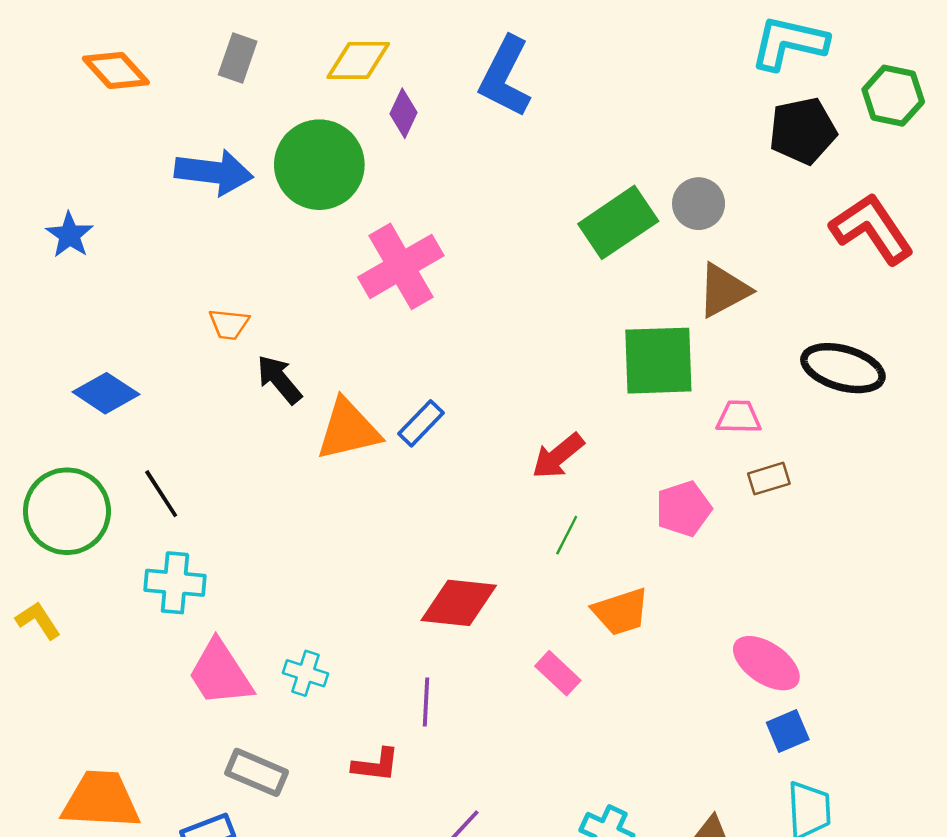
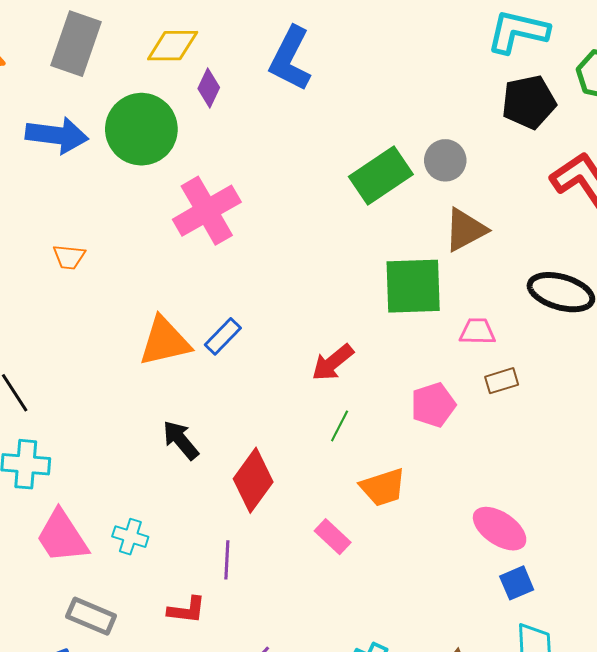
gray rectangle: (238, 58) -> (76, 44), size x1.6
black arrow: (279, 379) -> (181, 440), moved
red diamond: (459, 603) -> (253, 480), turned -60

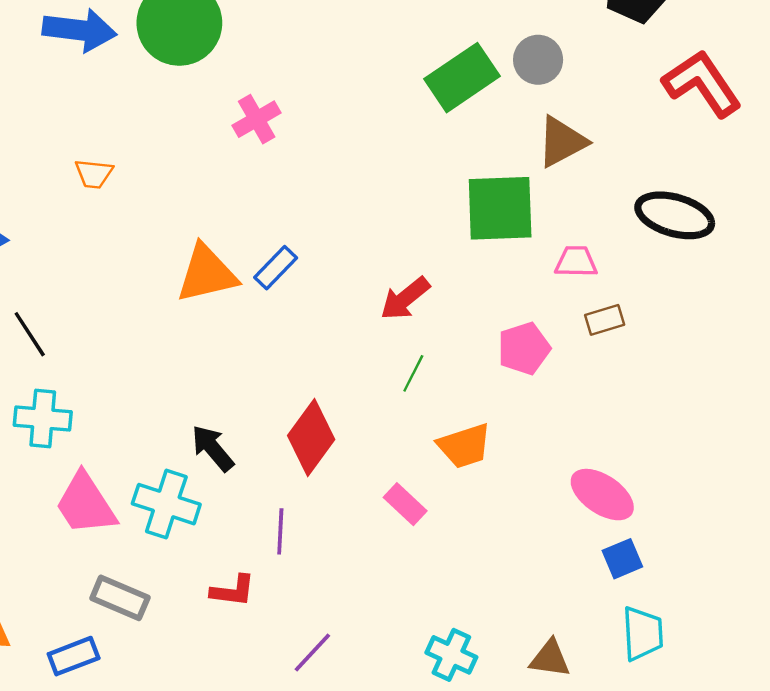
pink cross: (207, 211) -> (257, 119), size x0.6
black arrow: (181, 440) -> (213, 448), moved
cyan cross: (130, 537) -> (166, 504), size x1.6

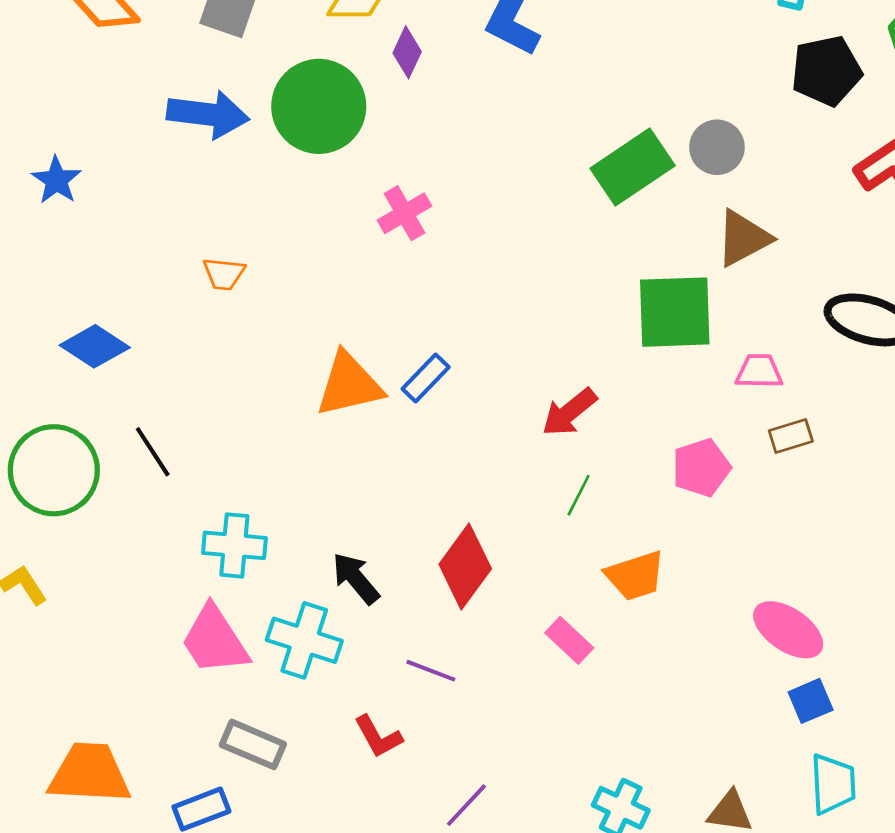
cyan cross: (43, 419) -> (234, 545), moved
purple line: (280, 531) -> (431, 671), turned -72
red L-shape: (233, 591) -> (378, 737), turned 54

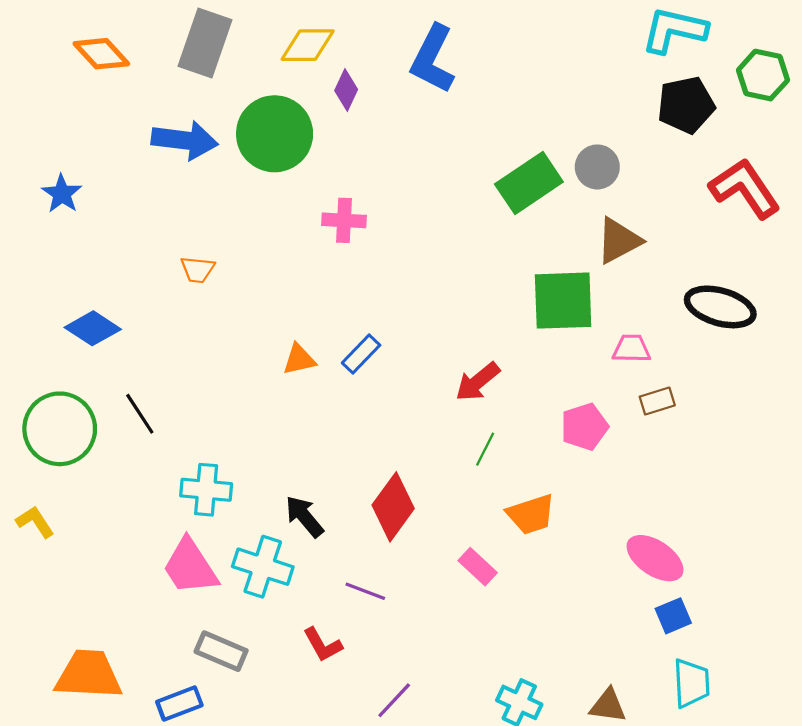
pink cross: (404, 213) -> (344, 220), turned 33
orange triangle: (349, 385) -> (299, 359), size x0.6

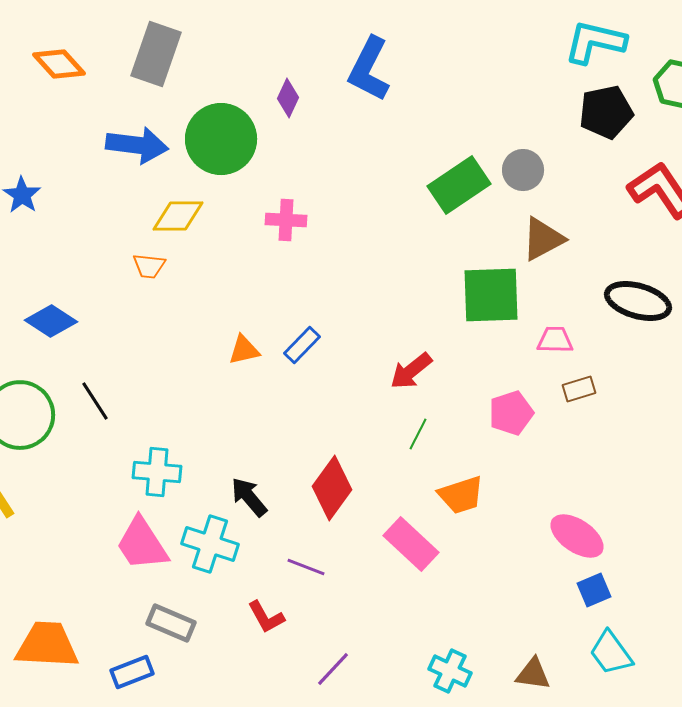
yellow diamond: (308, 45) -> (178, 216), moved
pink rectangle: (478, 567) -> (411, 544), size x1.5
cyan trapezoid: (691, 683) -> (611, 653), turned 147

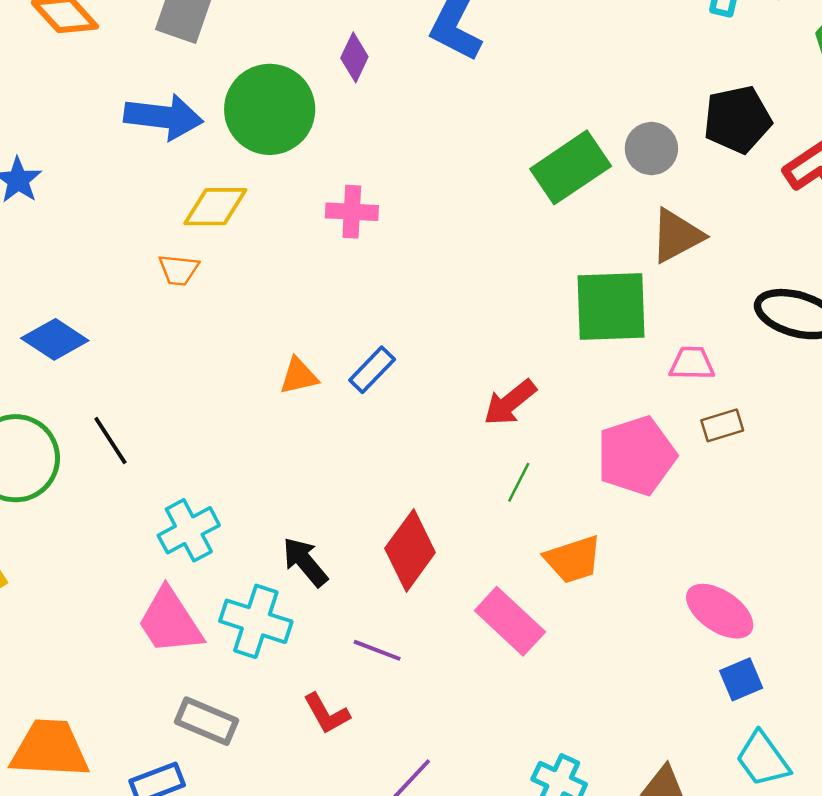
black pentagon: (606, 112) -> (737, 119), moved
pink pentagon: (511, 413) -> (636, 456), size x1.4
cyan cross: (157, 472) -> (189, 530), turned -33

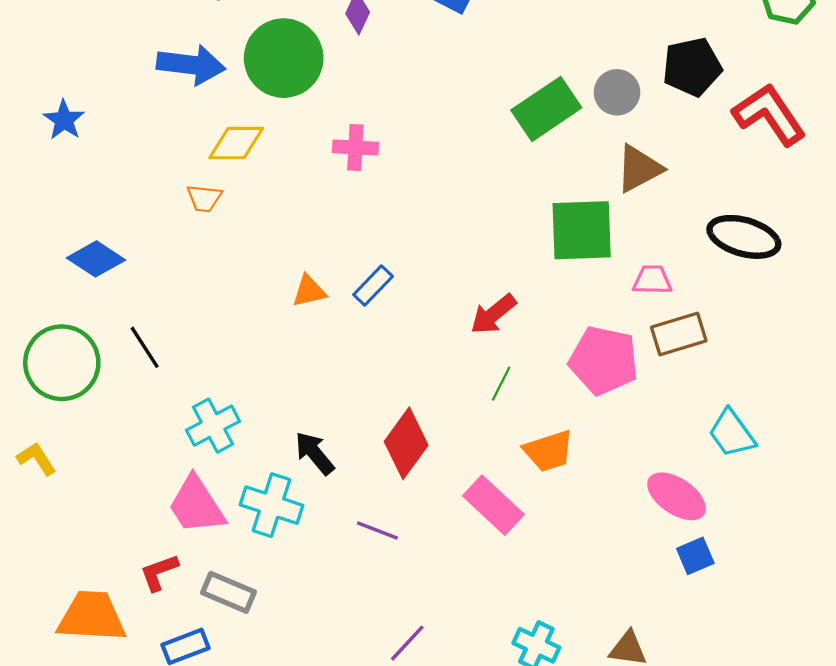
brown rectangle: (722, 425) -> (679, 334), size x1.5
pink pentagon: (636, 456) -> (604, 361), turned 30
red L-shape: (327, 714) -> (159, 572), moved, turned 99
cyan trapezoid: (763, 759) -> (732, 433), moved

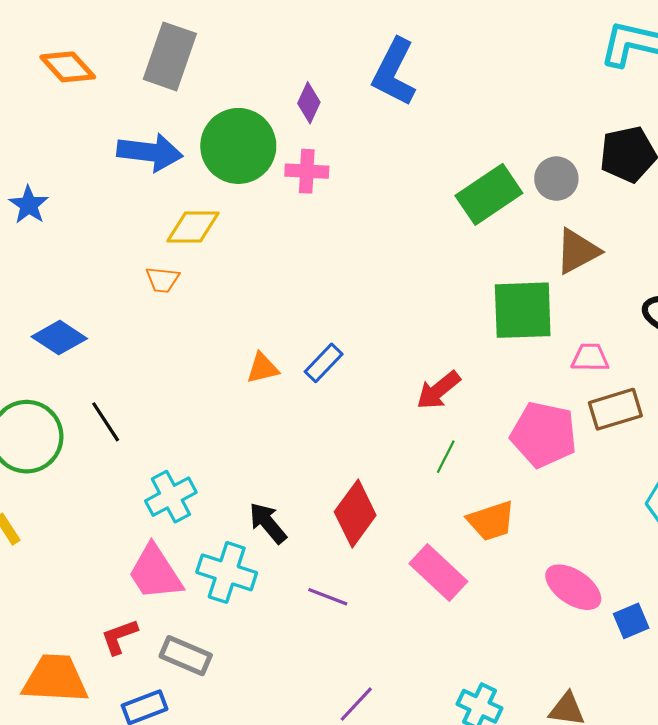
pink cross: (355, 148) -> (307, 171), moved
pink ellipse: (677, 496) -> (573, 587), moved

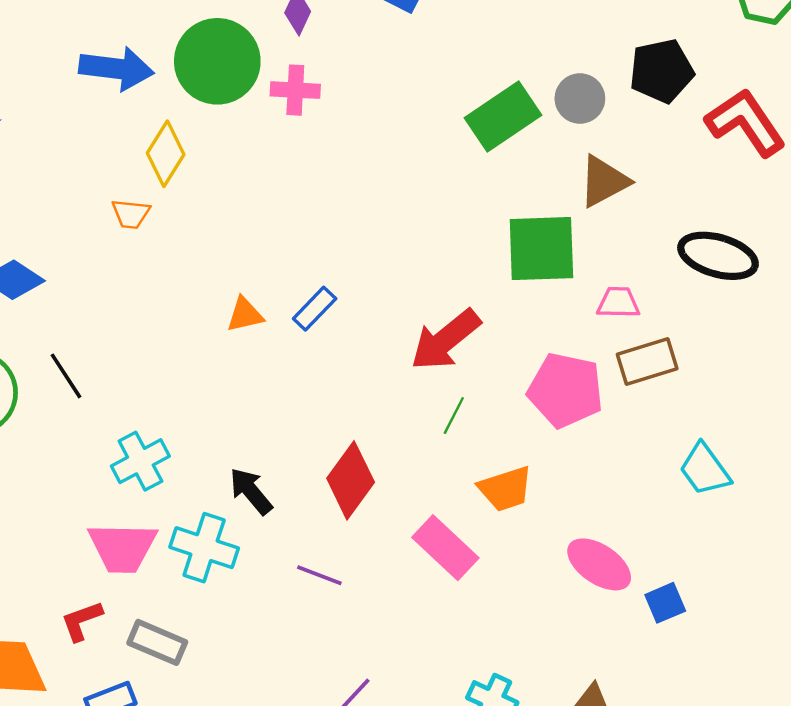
yellow diamond: (193, 227) -> (166, 154), turned -58
red arrow: (438, 390) -> (445, 340), size x1.4
pink trapezoid: (155, 572) -> (122, 548), turned -56

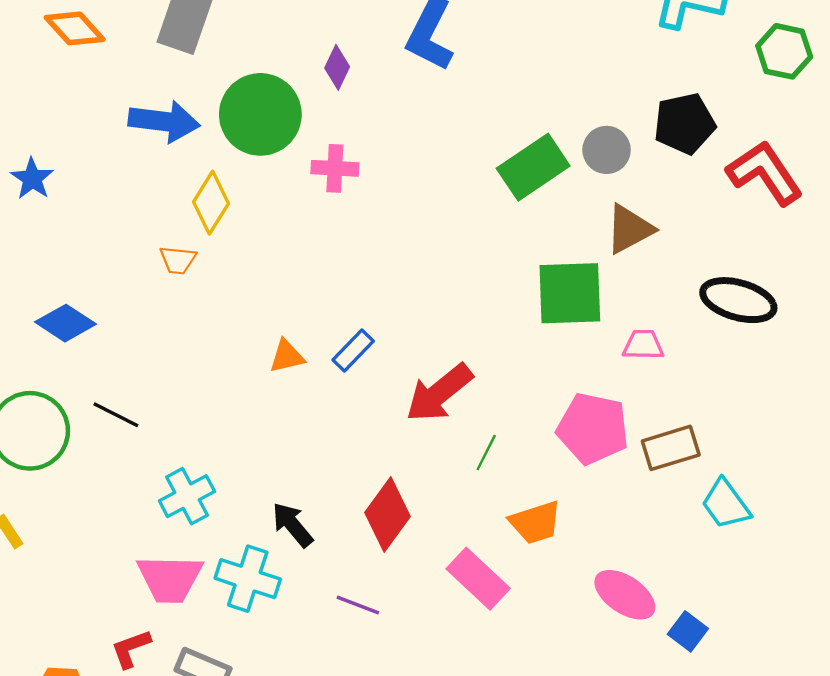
pink cross: (295, 90) -> (335, 168), moved
red arrow: (445, 340) -> (439, 393), moved
brown rectangle: (647, 361) -> (671, 448), moved
black line: (66, 376) -> (116, 415), turned -30
blue square: (665, 603) -> (688, 631), turned -30

